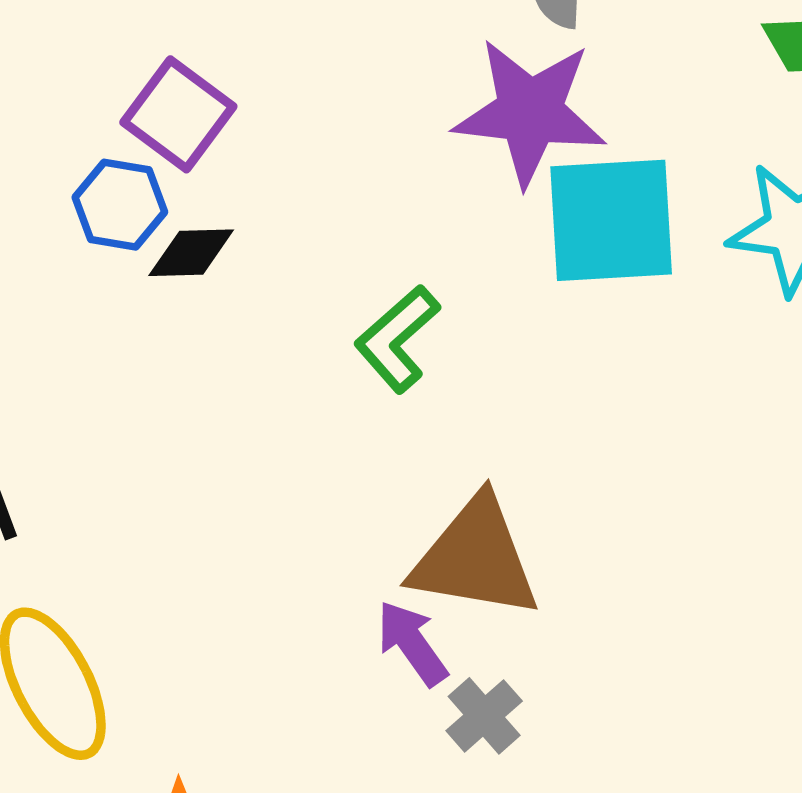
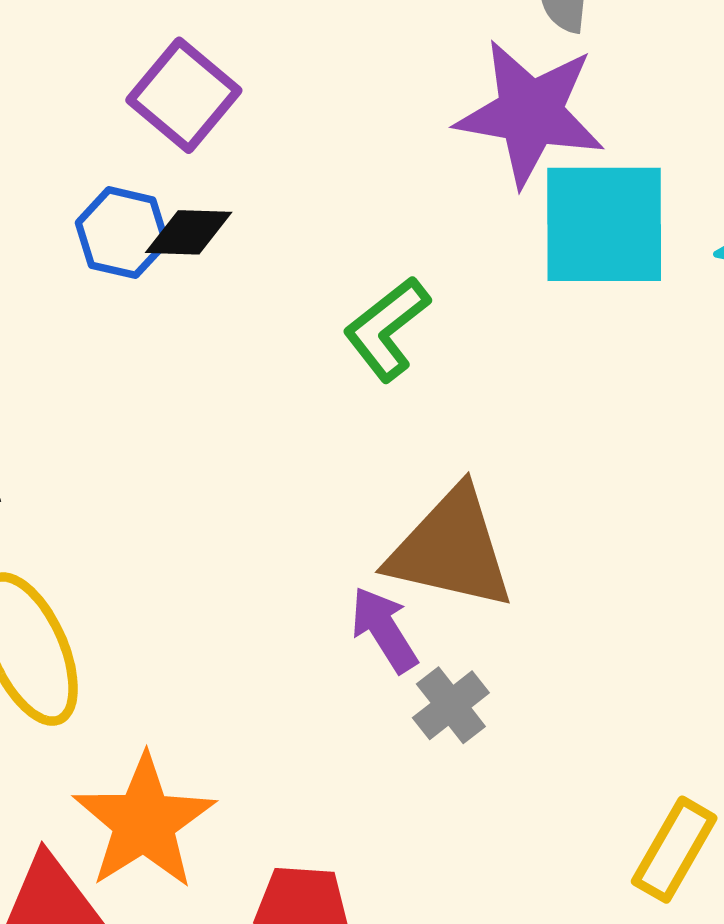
blue hexagon: (120, 205) -> (122, 233), moved

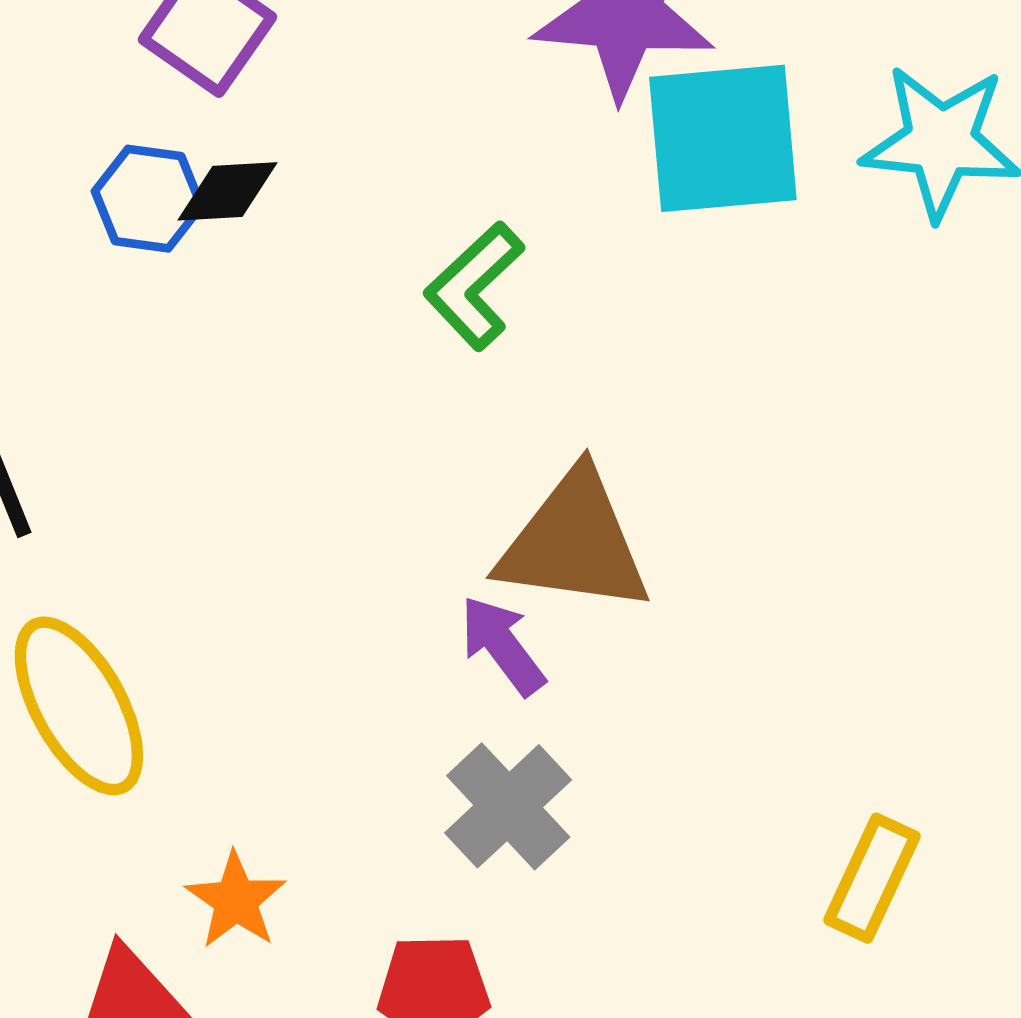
gray cross: (451, 705) -> (508, 806), moved, size x1.4
orange star: (144, 822) -> (236, 900), size x0.6

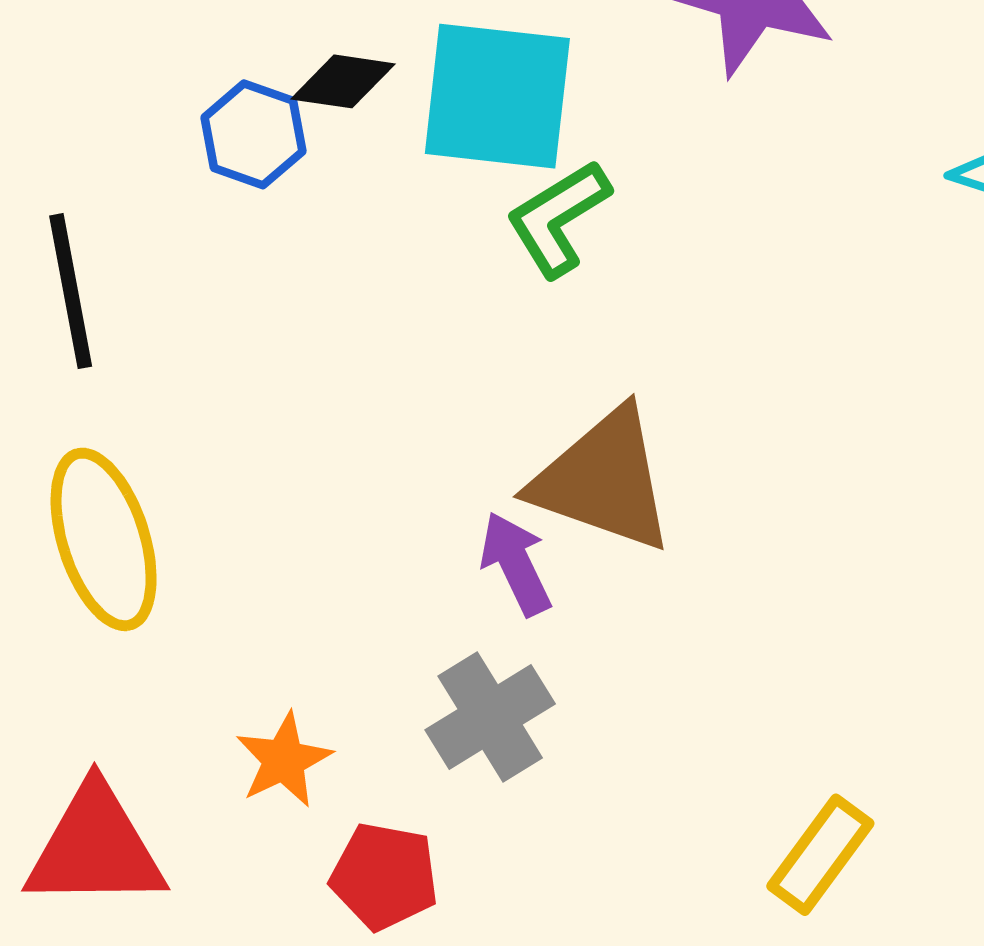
cyan square: (723, 138) -> (497, 96), moved
blue hexagon: (148, 199) -> (253, 134), moved
orange star: (236, 900) -> (284, 760), moved

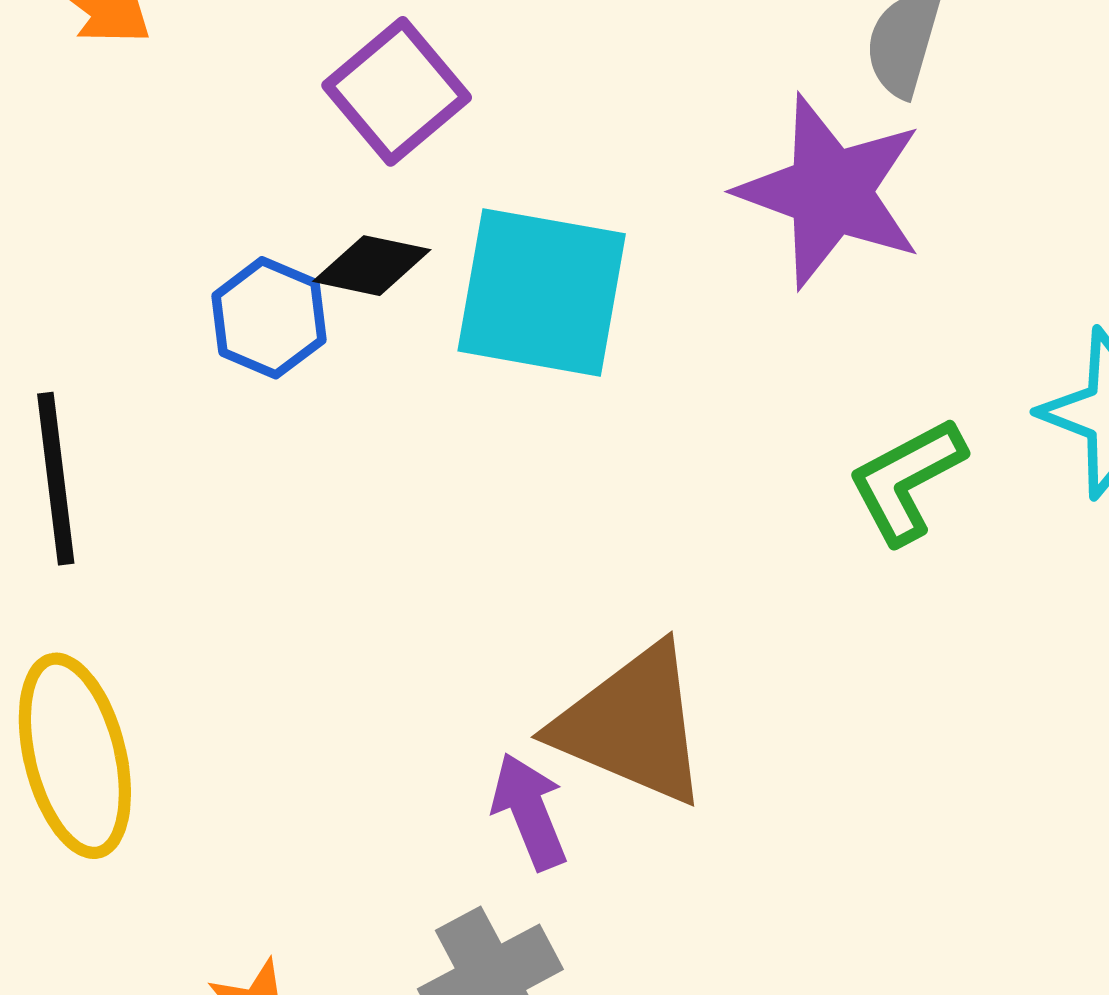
green L-shape: (558, 218) -> (907, 480), moved

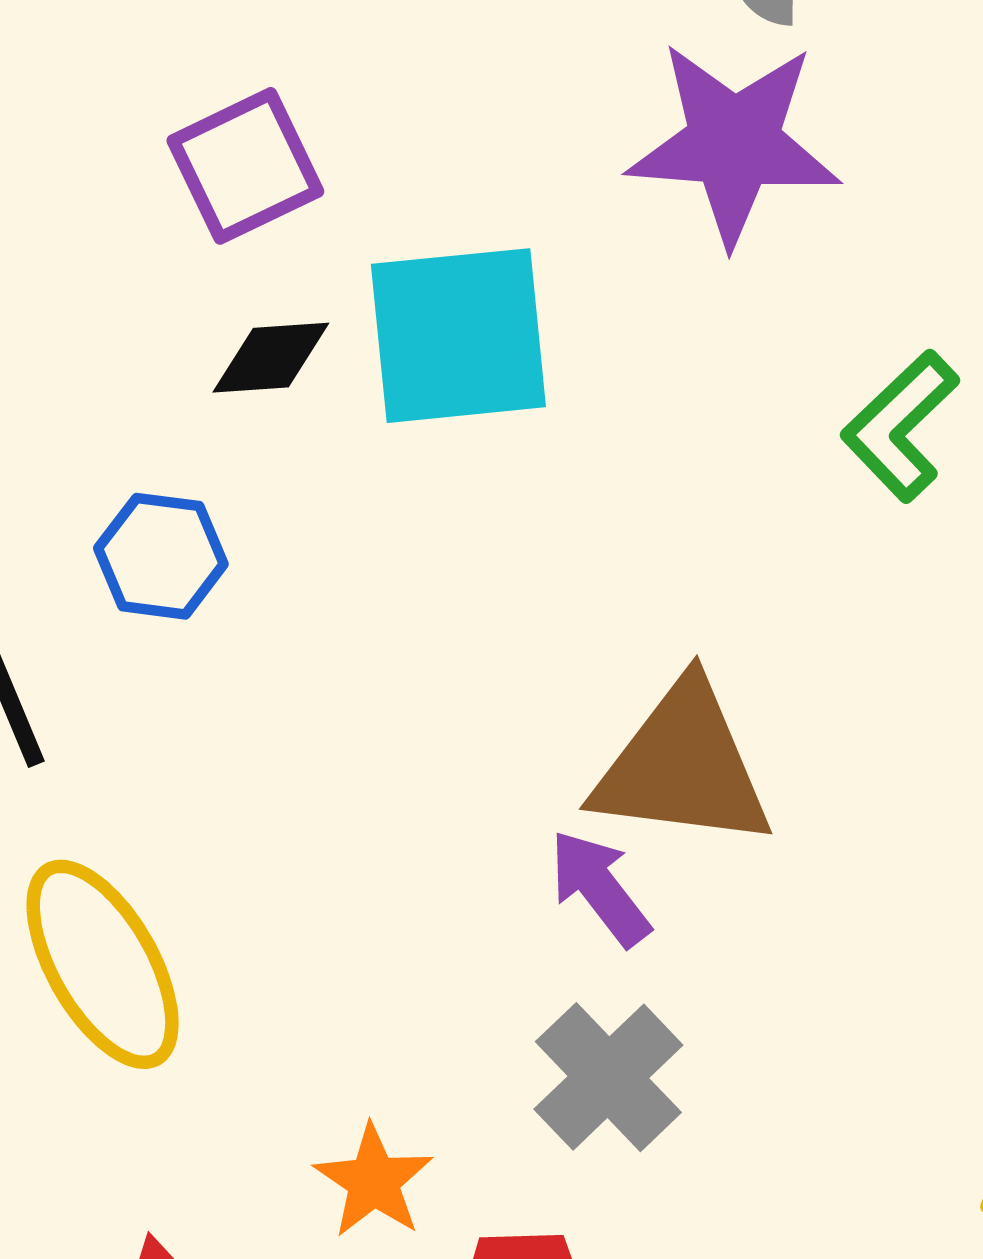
purple square: (397, 91) -> (245, 166), turned 30
blue hexagon: (269, 318) -> (161, 556), moved

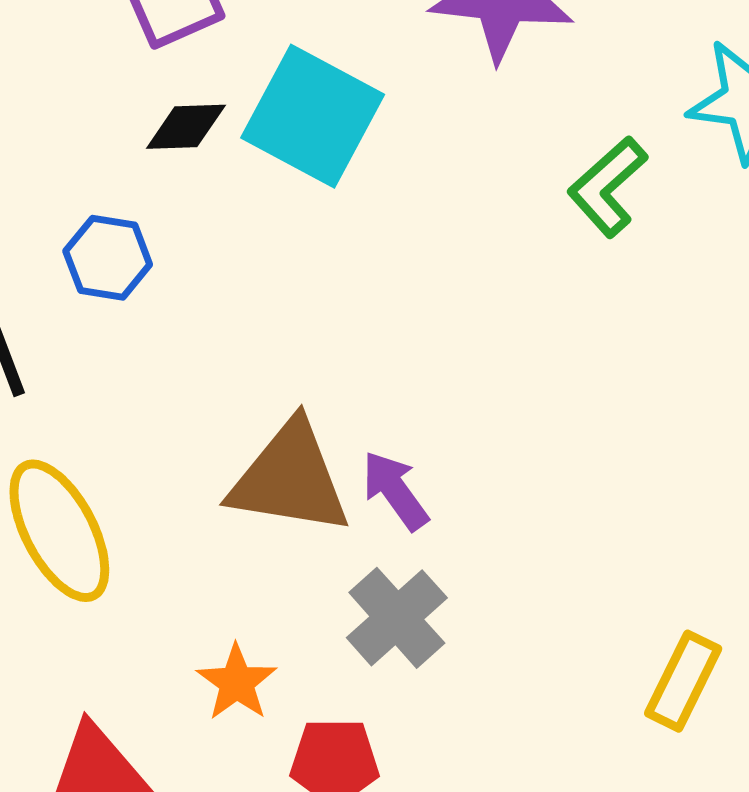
cyan square: (458, 336) -> (313, 116), turned 32
brown triangle: (683, 766) -> (290, 478), moved

